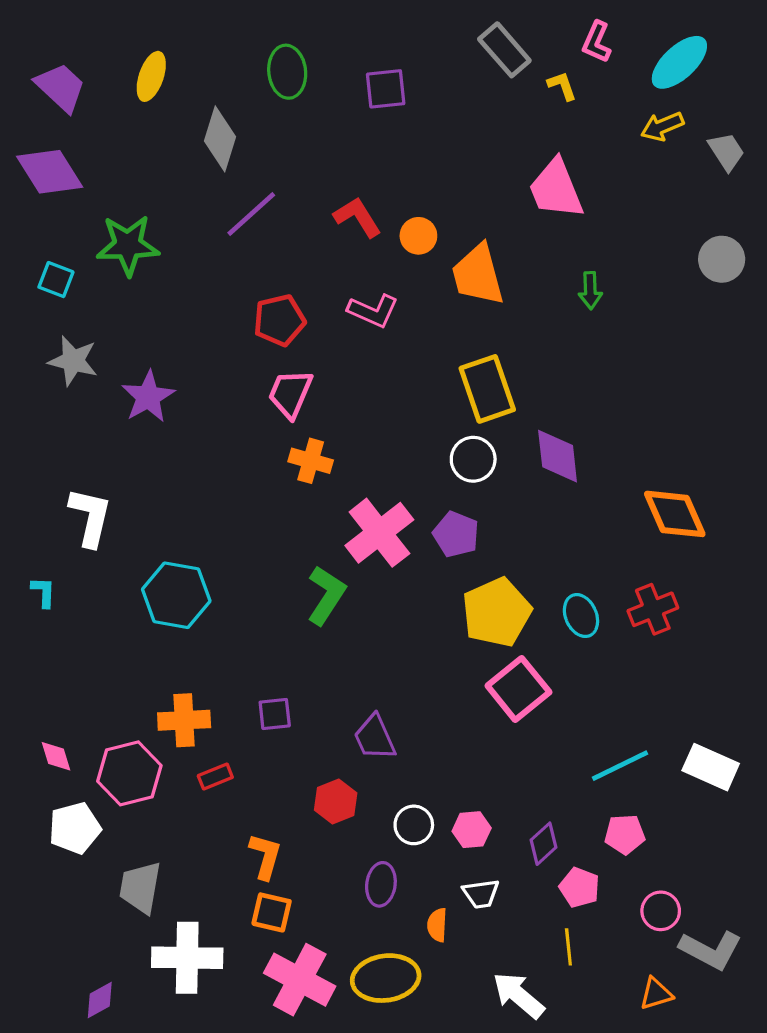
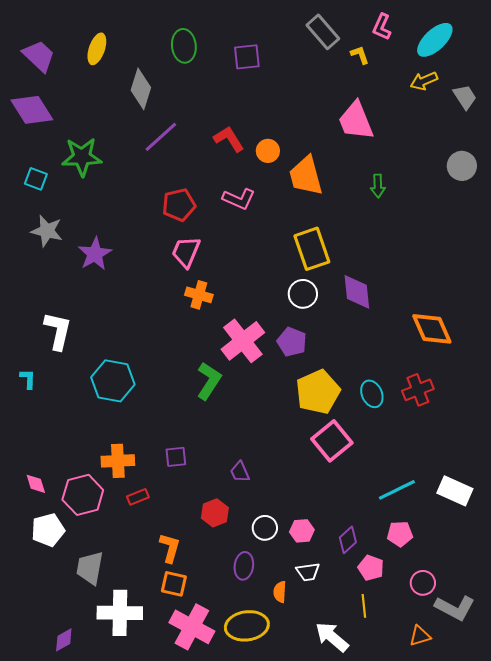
purple trapezoid: (375, 737) -> (240, 472), size x0.7

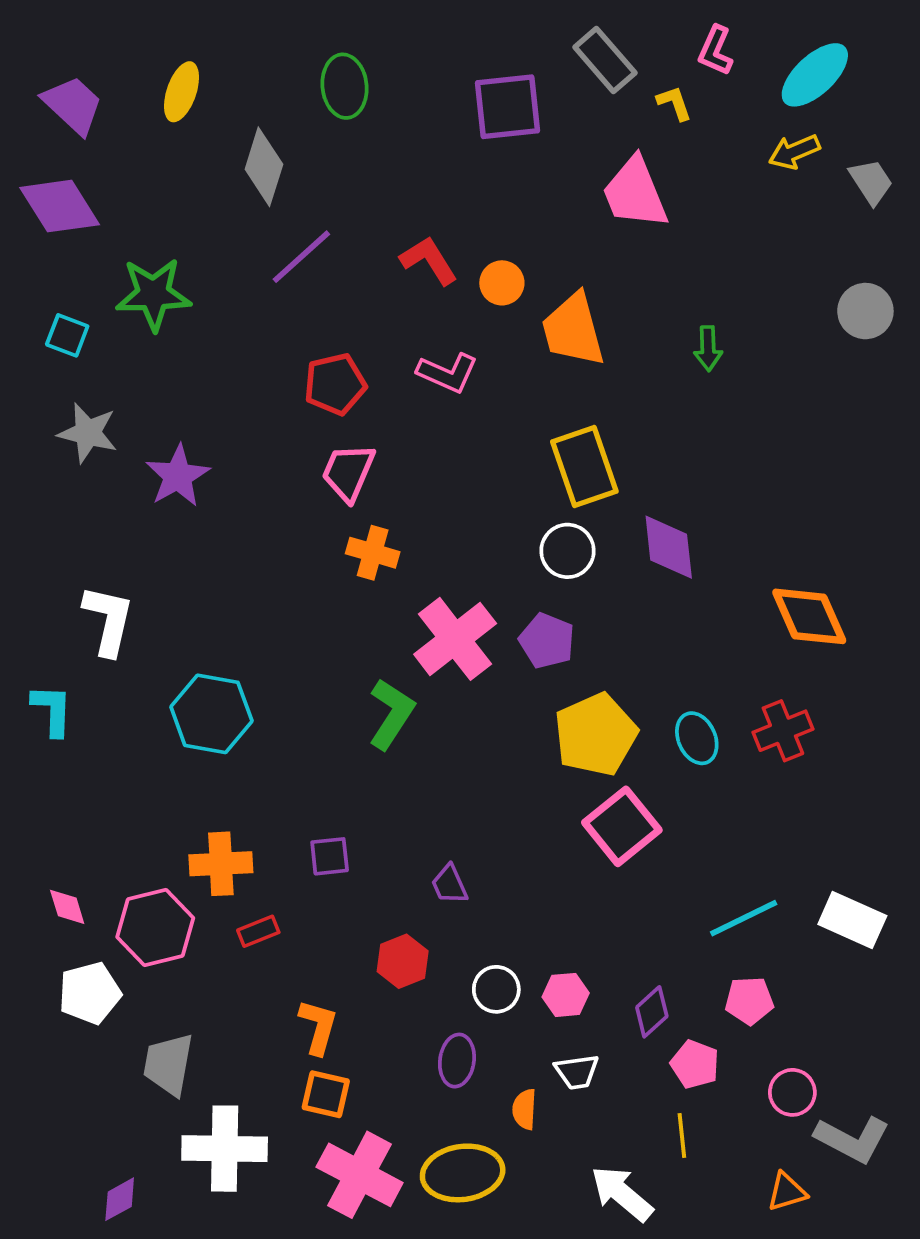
purple square: (247, 57) -> (508, 107), moved, size x1.4
pink trapezoid: (356, 121) -> (635, 193), moved
cyan L-shape: (28, 379) -> (52, 710), size x1.4

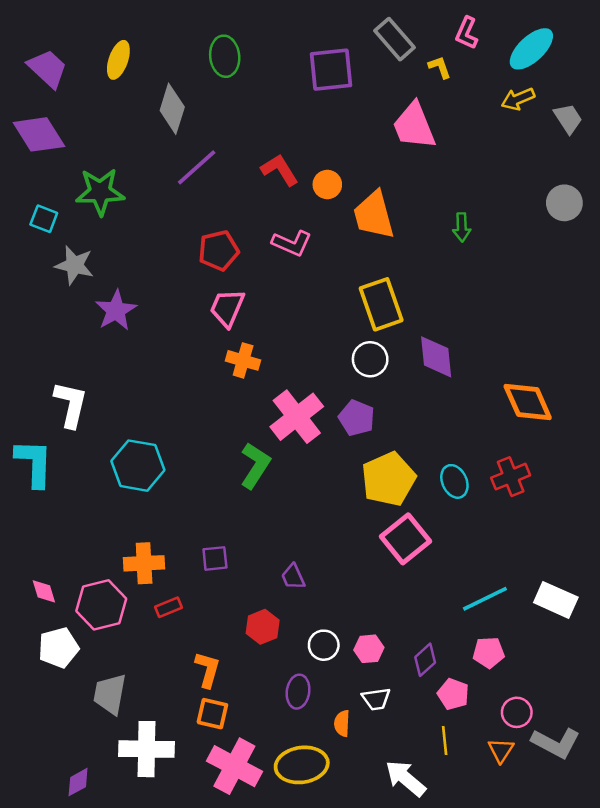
gray star: (88, 433) -> (74, 265), moved
cyan L-shape: (52, 710) -> (34, 463), size x1.4
orange triangle: (787, 1192) -> (501, 750), moved, turned -40

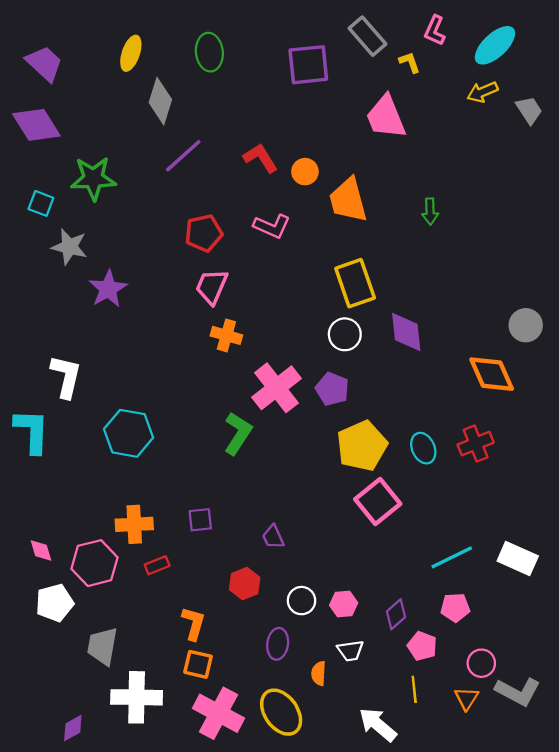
yellow ellipse: (118, 60) -> (131, 53), moved
gray circle: (564, 203) -> (526, 325), moved
yellow ellipse: (302, 765) -> (281, 712), turned 63

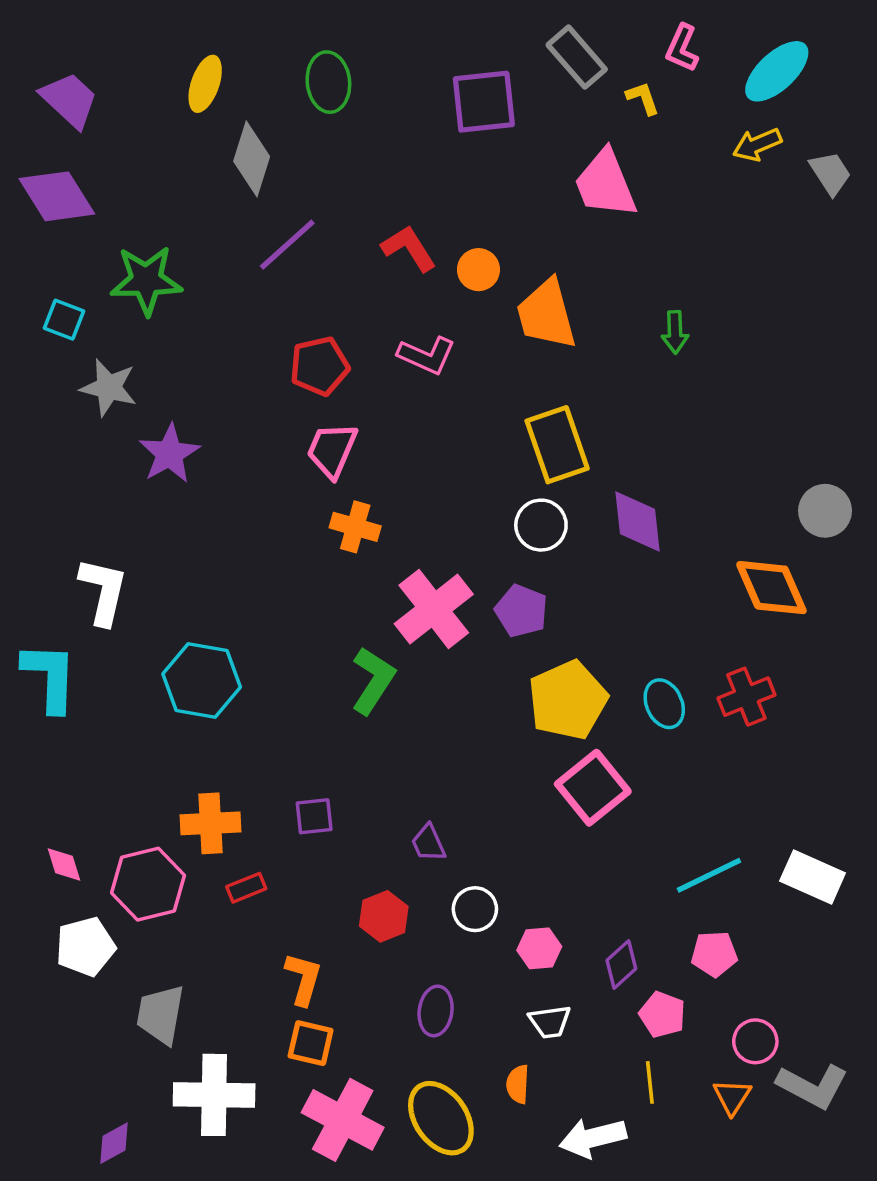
white circle: (302, 601) -> (475, 909), moved
orange semicircle: (319, 673) -> (518, 1084), moved
white arrow: (378, 725) -> (593, 1138), turned -54

